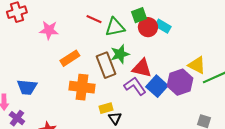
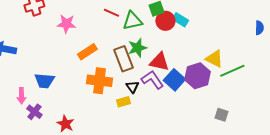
black triangle: (115, 118) -> (132, 87), moved

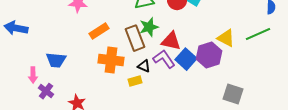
green line: (232, 71) -> (258, 34), moved
black triangle: (132, 87) -> (144, 66), turned -32
gray square: (221, 115) -> (233, 94), size x1.5

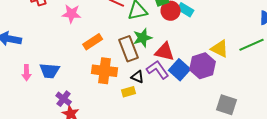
pink arrow: (33, 75) -> (27, 73), moved
purple cross: (46, 91) -> (64, 99), moved

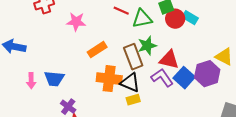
black triangle: (138, 77) -> (130, 83), moved, size x1.5

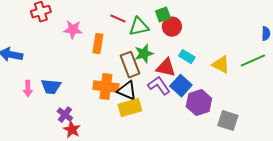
cyan rectangle: (190, 18) -> (187, 57), moved
orange rectangle: (97, 50) -> (98, 44), moved, turned -48
purple hexagon: (207, 74) -> (199, 103), moved
yellow rectangle: (133, 100) -> (130, 108), size x1.6

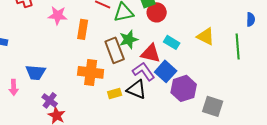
green line: (253, 61) -> (238, 46), turned -70
yellow triangle: (221, 65) -> (206, 36), moved
pink arrow: (28, 89) -> (14, 87), moved
black triangle: (127, 91) -> (137, 89), moved
yellow rectangle: (130, 108) -> (115, 93), size x0.6

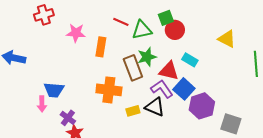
yellow triangle: (206, 36) -> (227, 39), moved
pink arrow: (14, 87) -> (42, 104), moved

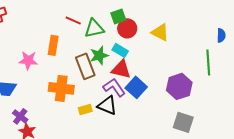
pink star: (76, 33) -> (28, 60), moved
yellow triangle: (227, 39) -> (160, 32), moved
cyan rectangle: (190, 60) -> (120, 50), moved
purple hexagon: (202, 106) -> (179, 86), moved

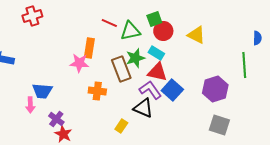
pink star: (28, 60) -> (79, 63), moved
orange cross: (61, 88) -> (97, 91), size x0.7
yellow rectangle: (85, 109) -> (121, 126), moved, turned -40

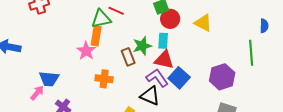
green triangle: (130, 31) -> (101, 19), moved
cyan rectangle: (156, 53) -> (163, 41), turned 63
pink star: (79, 63) -> (86, 51), turned 30
brown rectangle: (121, 69) -> (128, 57), size x0.7
pink arrow: (30, 105) -> (37, 93), turned -140

